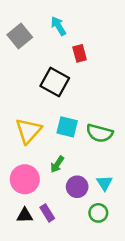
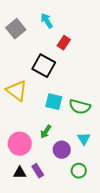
red rectangle: (80, 53) -> (64, 43), turned 48
yellow triangle: (29, 131) -> (17, 91), moved, turned -35
cyan triangle: (105, 183) -> (84, 139), moved

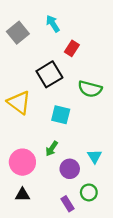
black square: (44, 66) -> (49, 74), turned 30
green semicircle: (80, 107) -> (90, 89), moved
purple rectangle: (38, 171) -> (67, 204), moved

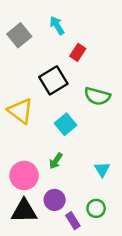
cyan square: (61, 115) -> (66, 124), turned 36
purple circle: (70, 169) -> (55, 200), moved
black triangle: (22, 195) -> (24, 211), size x1.6

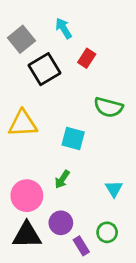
black square: (53, 80) -> (45, 69), moved
yellow triangle: (20, 111) -> (23, 124), turned -40
cyan square: (66, 124) -> (73, 139), turned -35

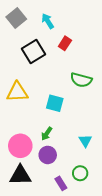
gray square: (21, 39) -> (16, 18), moved
purple circle: (61, 223) -> (48, 155), moved

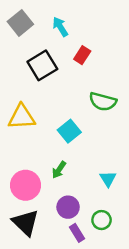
cyan square: (55, 103) -> (69, 131), turned 36
purple circle: (48, 155) -> (68, 207), moved
black triangle: (20, 175) -> (26, 223), turned 45

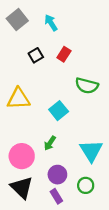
red rectangle: (82, 55) -> (64, 54), moved
black square: (42, 65) -> (36, 55), size x0.6
cyan triangle: (108, 179) -> (91, 151), size x1.6
purple rectangle: (77, 233) -> (56, 196), moved

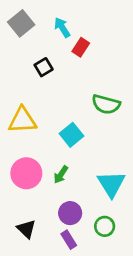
red rectangle: (64, 54) -> (81, 47), moved
pink circle: (22, 156) -> (26, 173), moved
black triangle: (22, 188) -> (26, 229), size x0.7

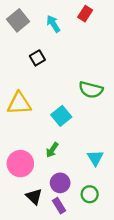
red rectangle: (81, 47) -> (85, 14), moved
pink circle: (26, 173) -> (20, 164), moved
cyan triangle: (111, 184) -> (95, 158), size x0.7
black triangle: (26, 229) -> (34, 197), moved

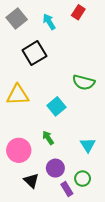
black square: (37, 58) -> (34, 53), size x1.6
green arrow: (52, 150) -> (48, 138), turned 112
purple rectangle: (59, 206) -> (67, 189), moved

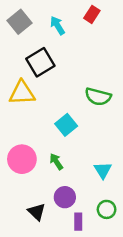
yellow triangle: (18, 95) -> (22, 93), moved
pink circle: (19, 150) -> (22, 159), moved
green circle: (83, 179) -> (107, 209), moved
purple rectangle: (67, 189) -> (78, 222), turned 32

